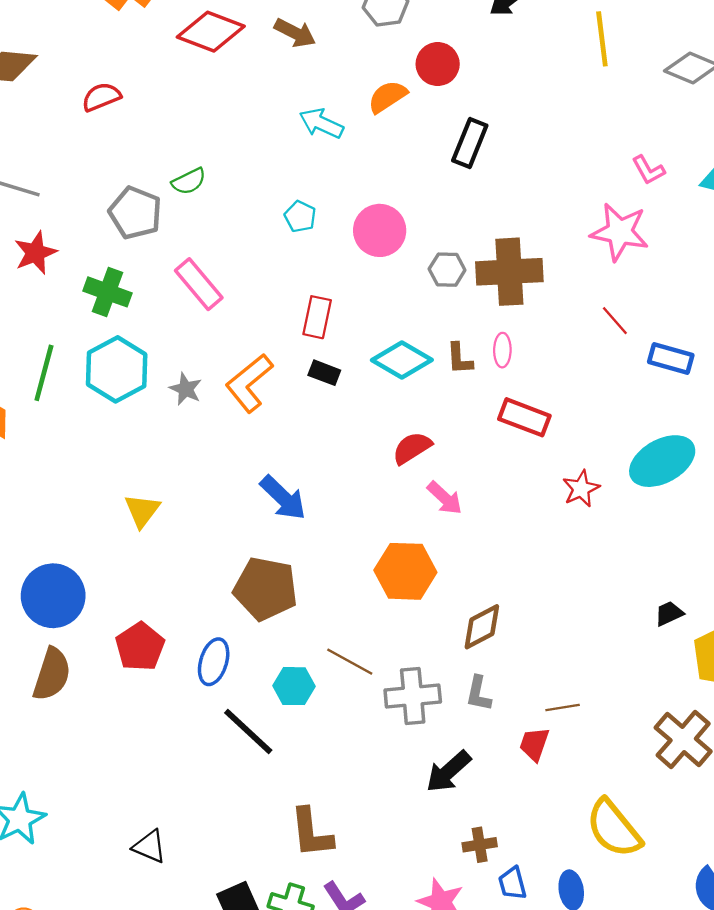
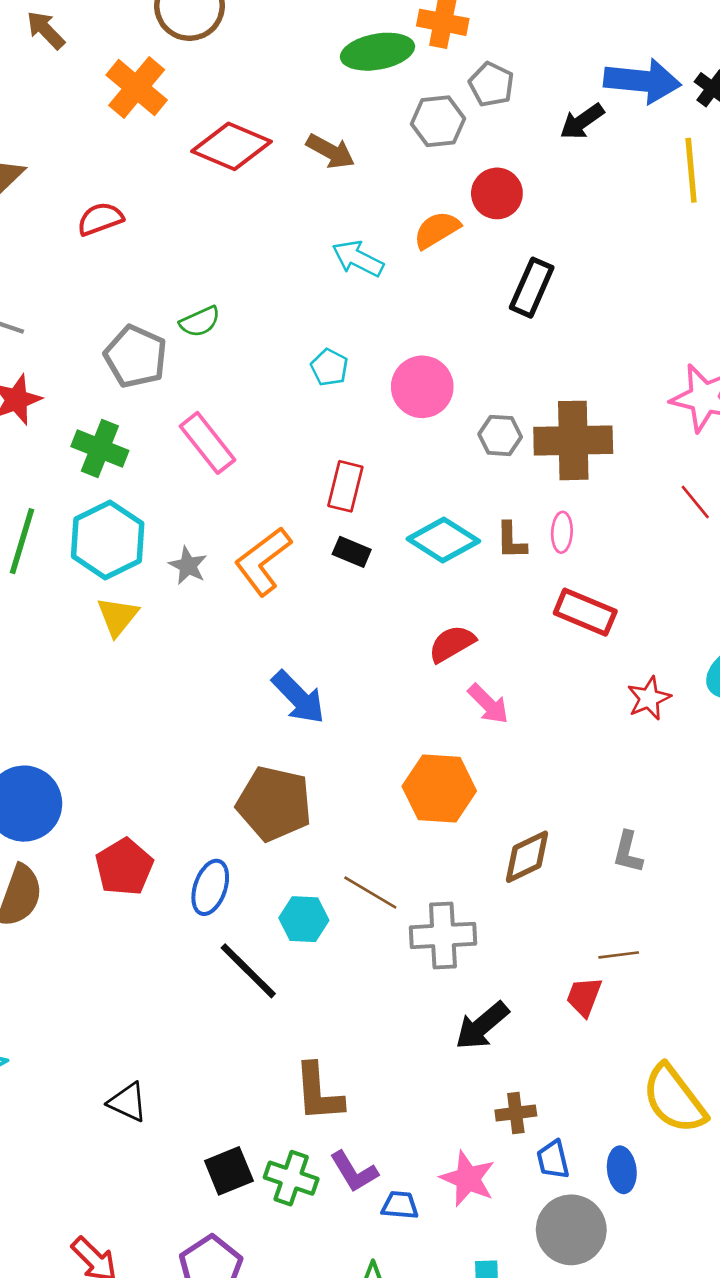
yellow triangle: (142, 511) -> (117, 617), moved
gray L-shape: (479, 694) -> (628, 852), moved

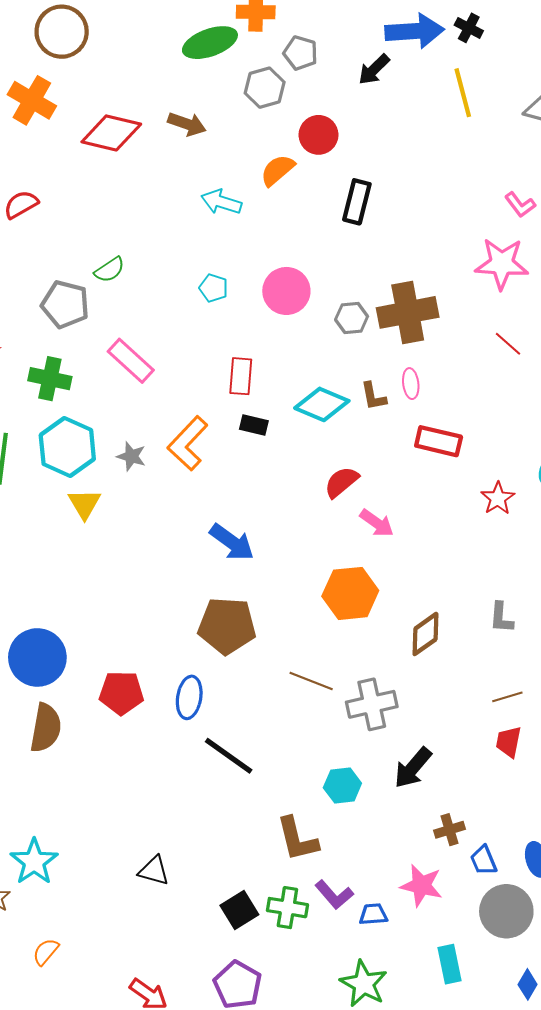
red pentagon: (124, 867) -> (121, 693), turned -30
cyan hexagon: (304, 919) -> (342, 786), moved
red trapezoid: (584, 997) -> (509, 742), moved

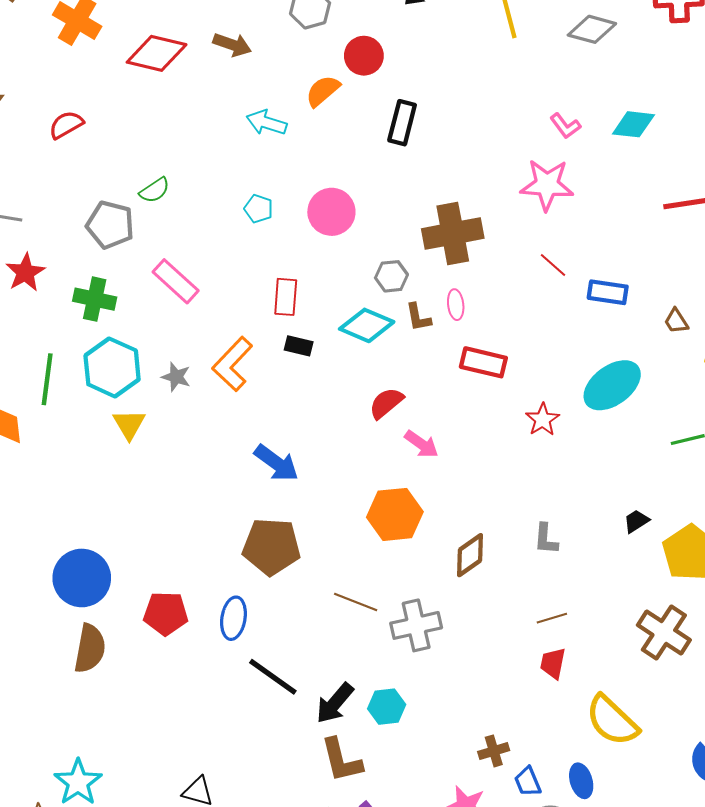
gray hexagon: (352, 318) -> (391, 276), moved
black arrow: (413, 768) -> (335, 703), moved

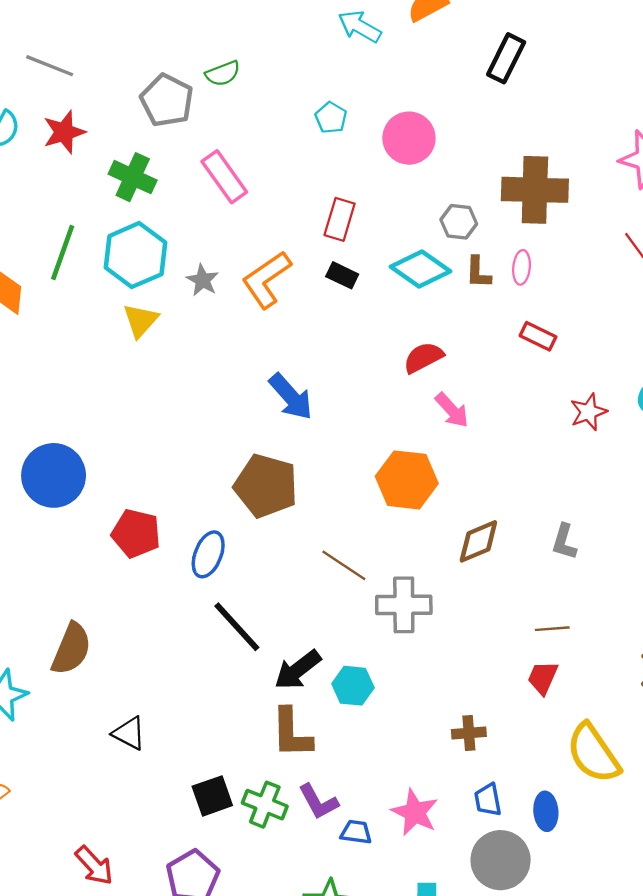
red rectangle: (483, 362) -> (538, 336), size x0.7
brown semicircle: (90, 648) -> (71, 649), moved
brown cross: (494, 751) -> (469, 733), moved

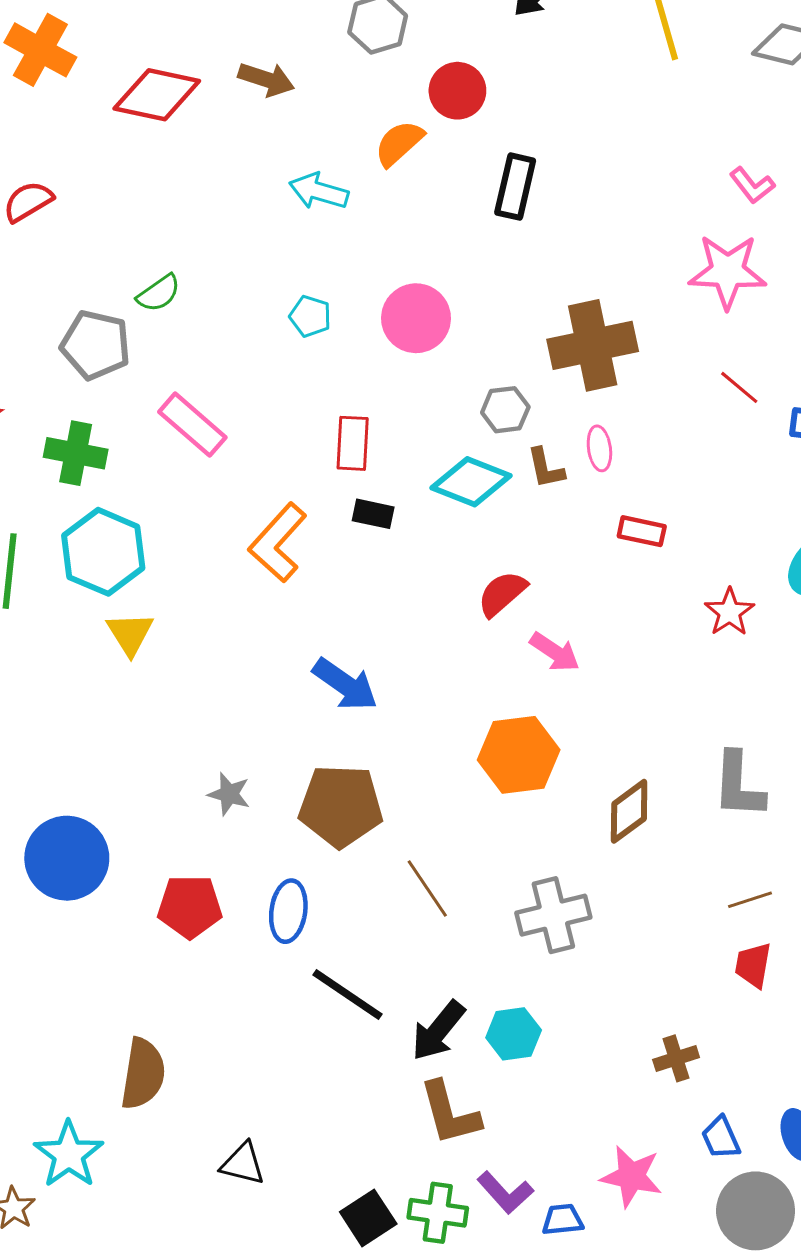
gray star: (203, 280) -> (229, 794), moved
gray L-shape: (564, 542) -> (739, 785), size x1.5
brown line: (344, 565) -> (427, 889), moved, turned 36

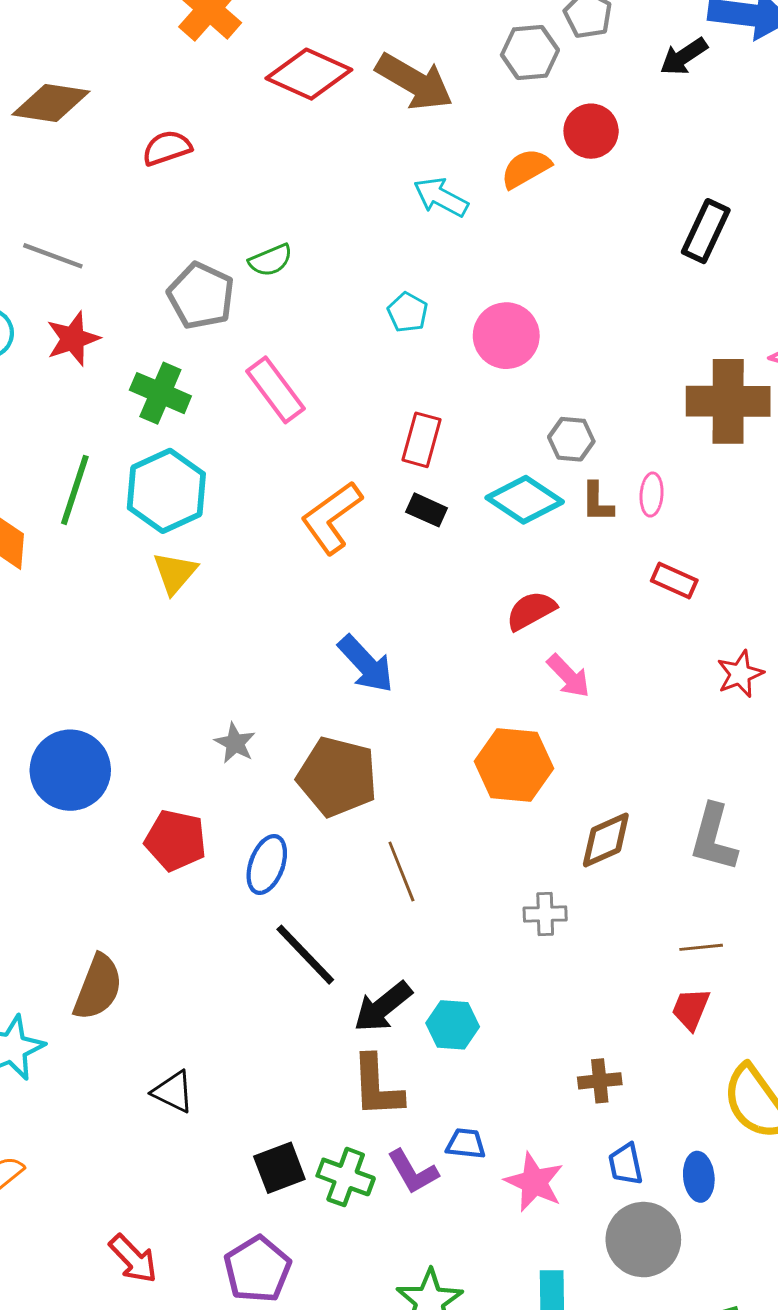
brown arrow: (266, 79) -> (414, 82), size x1.5
black rectangle: (515, 187) -> (706, 231), moved
brown cross: (593, 345) -> (728, 401), moved
gray cross: (553, 915) -> (545, 914), moved, size x0.6
blue trapezoid: (563, 1220) -> (466, 1144), moved

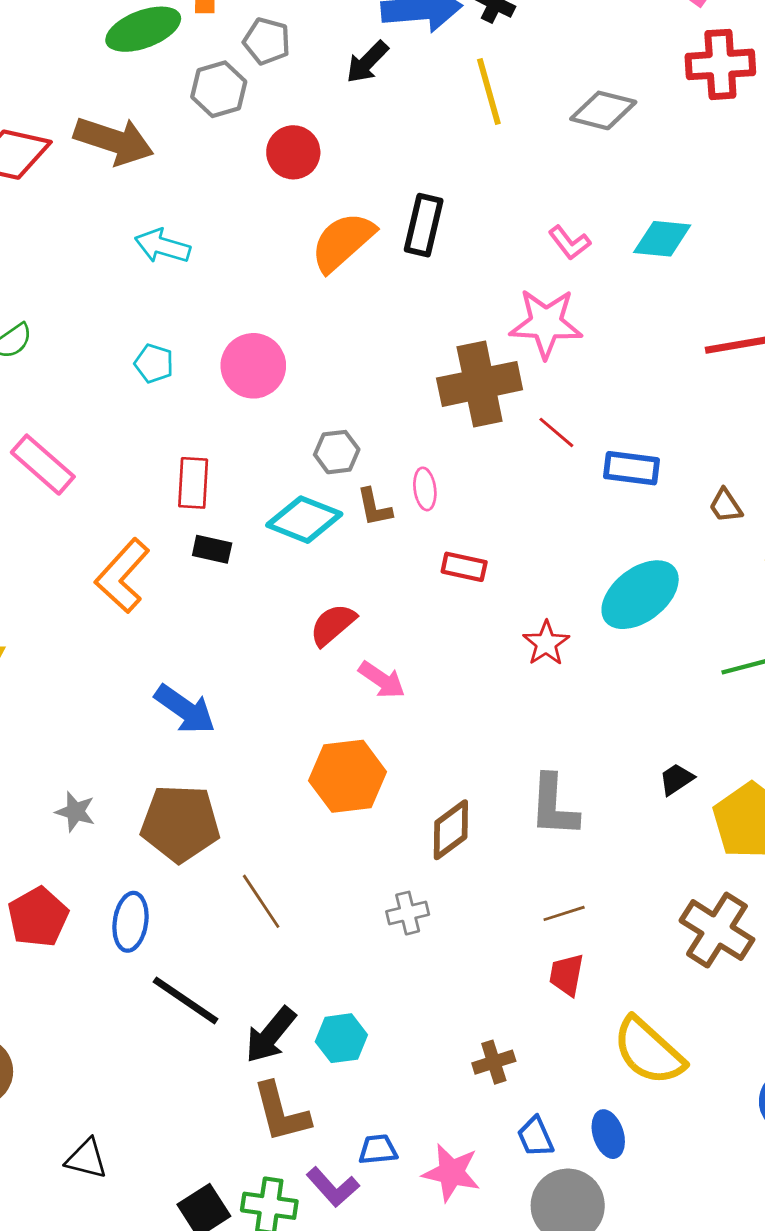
orange semicircle: (526, 168) -> (343, 242), moved, size x1.4
red pentagon: (176, 840) -> (38, 917), turned -30

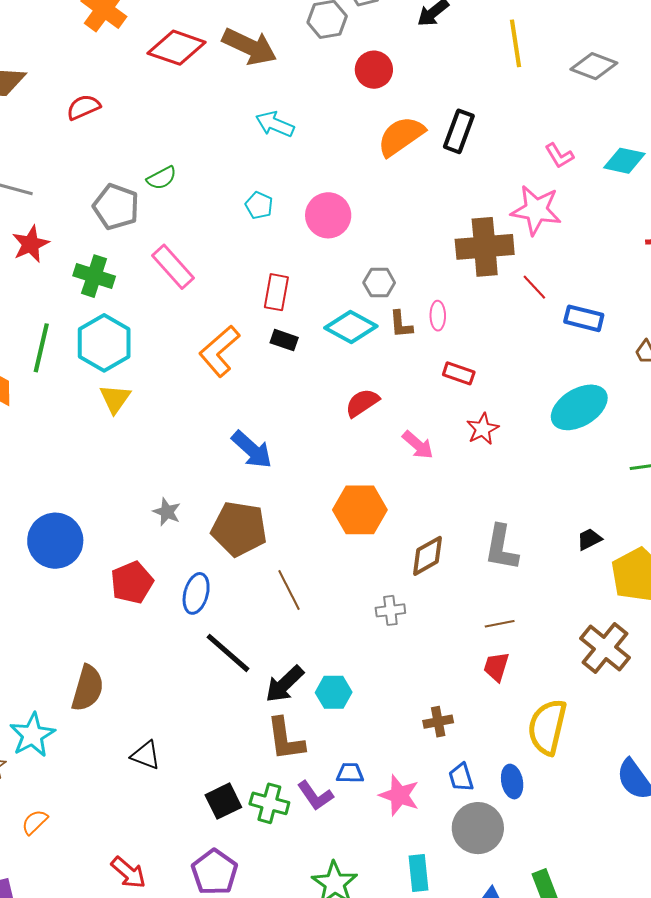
red star: (546, 643) -> (483, 429), moved
pink arrow: (382, 680) -> (418, 445), moved
yellow semicircle: (649, 1051) -> (547, 727), turned 54

